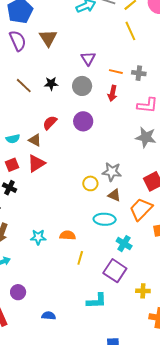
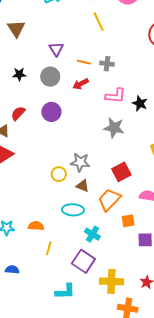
red arrow: (112, 93) -> (81, 84), turned 49
yellow cross: (143, 291) -> (111, 281), size x1.6
blue semicircle: (49, 316) -> (12, 270), moved

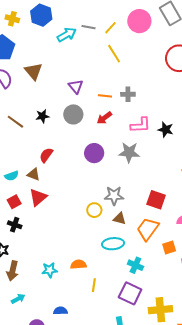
purple circle: (51, 112) -> (94, 153), moved
gray star: (114, 128) -> (129, 152), moved
red square: (121, 172) -> (156, 200), turned -36

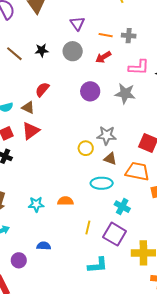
orange trapezoid: (148, 229) -> (137, 171), turned 60
yellow line: (94, 285) -> (88, 227), moved

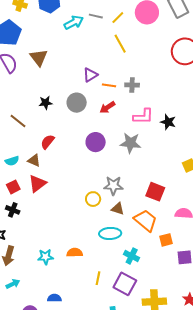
purple triangle: (77, 23) -> (90, 75), moved, turned 35
brown line: (14, 54) -> (18, 121), moved
orange trapezoid: (137, 171) -> (145, 220), turned 30

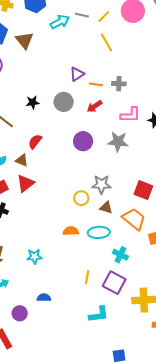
brown triangle: (39, 58) -> (24, 40), moved
orange semicircle: (75, 253) -> (71, 231), moved

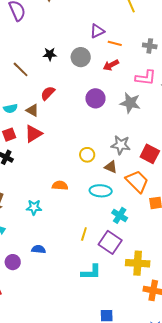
gray cross: (119, 84) -> (150, 46), moved
gray star: (101, 184) -> (121, 145), moved
orange semicircle: (71, 231) -> (60, 186), moved

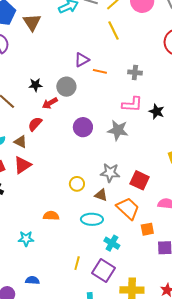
red arrow: (111, 65) -> (50, 103), moved

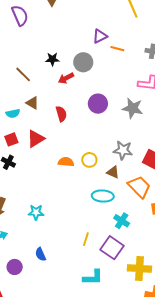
red semicircle: (35, 124) -> (61, 114), moved, turned 119
brown triangle: (20, 142) -> (32, 103), moved
orange semicircle: (51, 216) -> (66, 162), moved
blue semicircle: (32, 280) -> (40, 254), turned -120

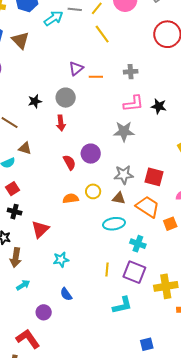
red arrow: (66, 78) -> (61, 123), moved, turned -56
purple circle: (98, 104) -> (91, 154), moved
red semicircle: (61, 114) -> (69, 162), moved
red triangle: (36, 139) -> (40, 229), moved
cyan star: (36, 212) -> (61, 260), moved

